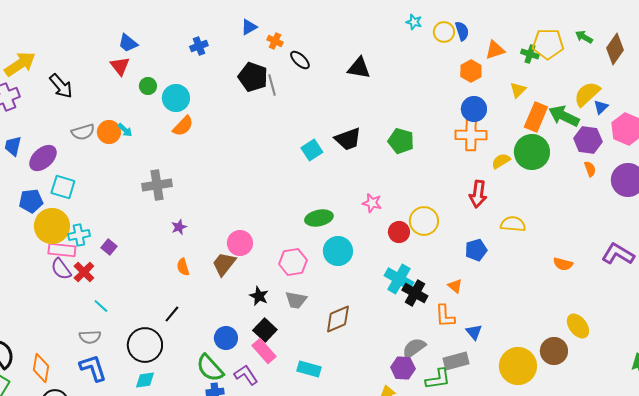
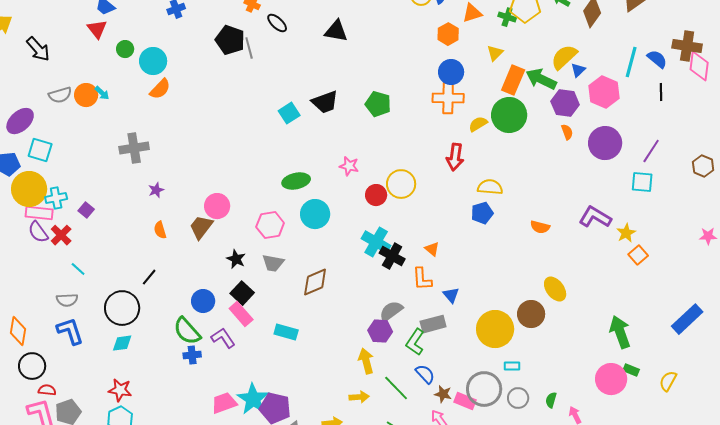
blue pentagon: (476, 250) -> (482, 213), moved
green L-shape: (438, 379) -> (415, 342), turned 132

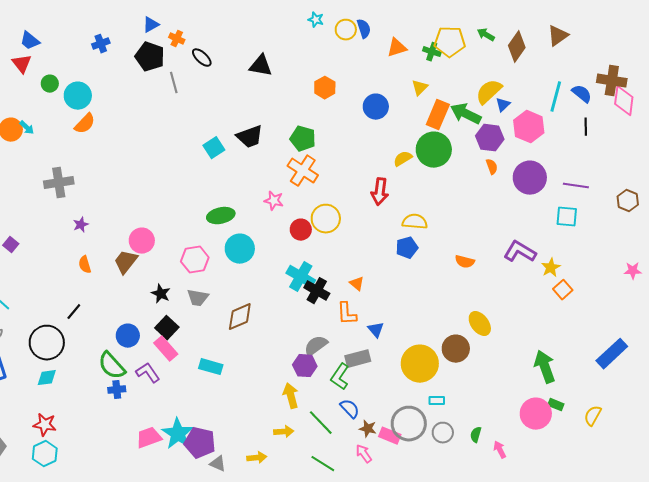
orange hexagon: (448, 34) -> (325, 88), moved
black pentagon: (230, 40) -> (150, 57), moved
orange cross: (448, 98) -> (303, 171), moved, turned 32
purple line: (651, 151) -> (576, 186), turned 65

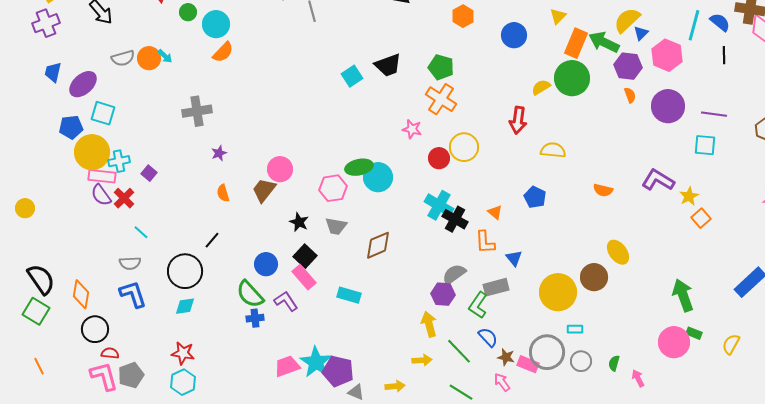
green ellipse: (221, 216) -> (359, 167), moved
blue pentagon: (407, 248) -> (535, 197), moved, turned -30

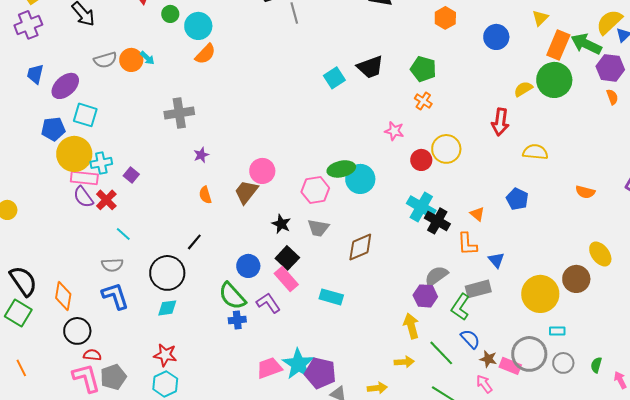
orange cross: (441, 99) -> (423, 101), size x0.6

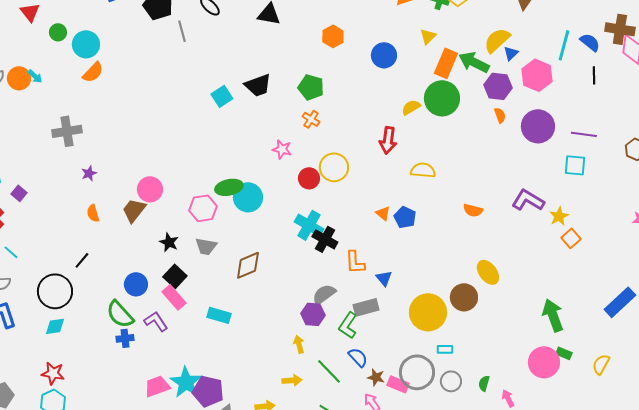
orange triangle: (477, 214) -> (383, 213), moved
yellow arrow: (411, 326) -> (299, 344), size x0.7

